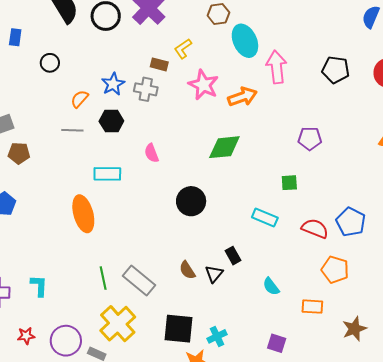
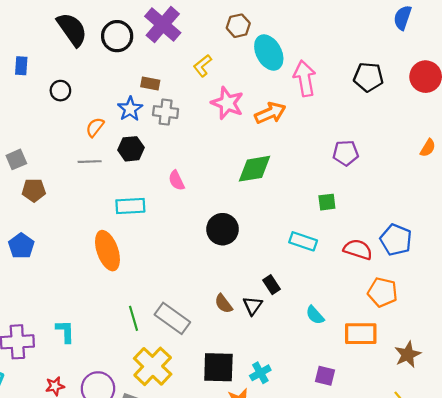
brown rectangle: (159, 64) -> (150, 84), moved
orange rectangle: (312, 307) -> (361, 334), size x1.4

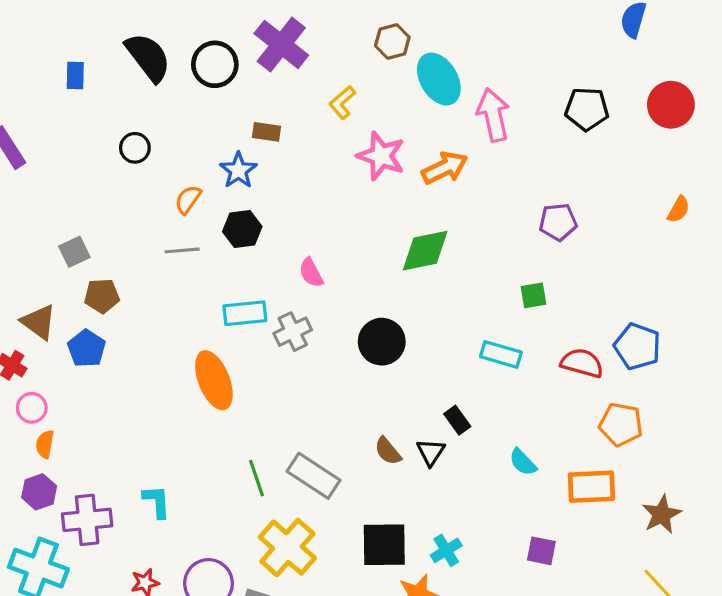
blue rectangle: (21, 66) -> (75, 76), moved
gray cross: (166, 112) -> (293, 332), moved, turned -30
blue pentagon: (21, 246) -> (87, 348), moved

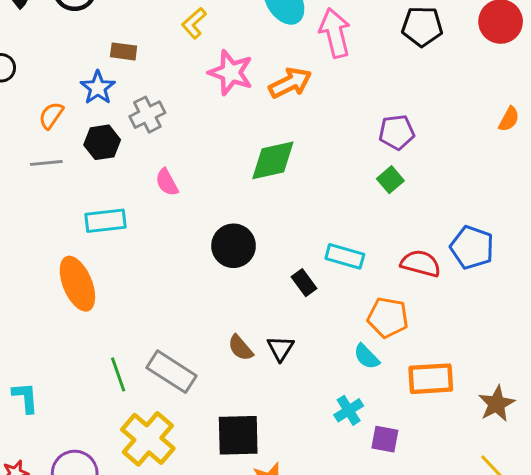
green square: (534, 295) -> (390, 180), moved, turned -30
gray cross: (293, 332) -> (147, 115), moved
black rectangle: (457, 420) -> (304, 283), moved
orange pentagon: (621, 424) -> (388, 318), moved
cyan cross: (446, 550) -> (349, 410), moved

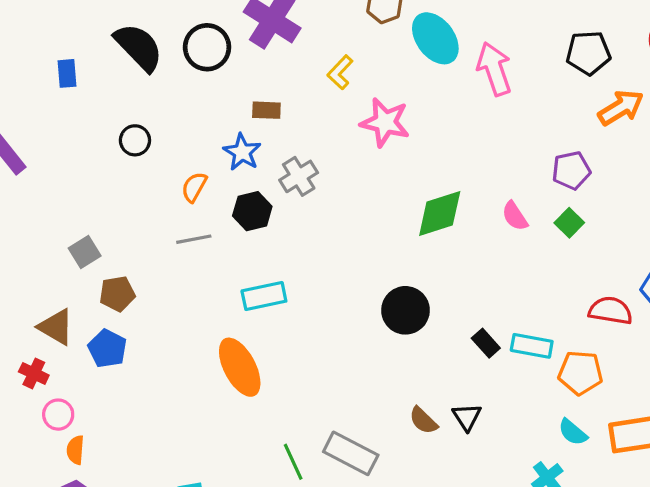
orange arrow: (290, 83) -> (621, 108), moved
pink semicircle: (167, 182) -> (515, 216), moved
cyan rectangle: (345, 256) -> (532, 346), moved
cyan semicircle: (367, 357) -> (573, 432), moved

